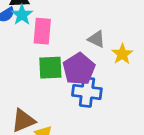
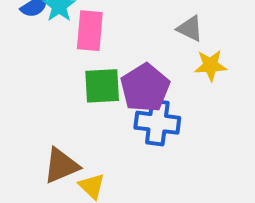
gray triangle: (96, 39) -> (190, 29), moved
yellow star: (122, 54) -> (211, 65), turned 30

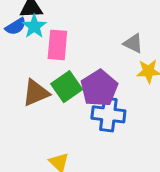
green square: (102, 86) -> (67, 87), turned -32
brown triangle: (61, 166) -> (36, 93), moved

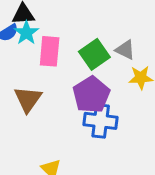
green square: (67, 87) -> (94, 54), moved
brown triangle: (36, 93) -> (28, 99), turned -32

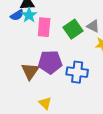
purple pentagon: (91, 95) -> (50, 62), moved, turned 30
brown triangle: (28, 99) -> (30, 71), moved

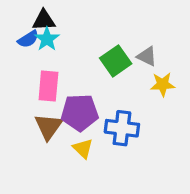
pink rectangle: (44, 27) -> (48, 86), moved
yellow triangle: (45, 103) -> (83, 148), moved

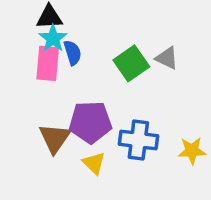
blue semicircle: (28, 39) -> (73, 53), moved, turned -75
yellow star: (163, 84) -> (192, 151), moved
pink rectangle: (48, 86) -> (48, 63), moved

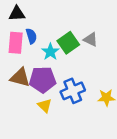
cyan star: (53, 38) -> (50, 52), moved
brown triangle: (55, 138) -> (20, 77), moved, turned -50
blue cross: (138, 140) -> (73, 91), turned -30

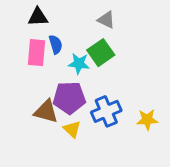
gray triangle: (91, 39) -> (106, 20), moved
cyan star: (50, 52) -> (79, 64), turned -30
brown triangle: (20, 77) -> (46, 111), moved

